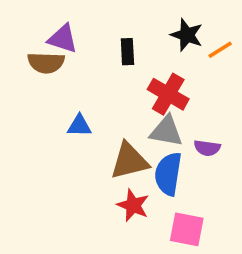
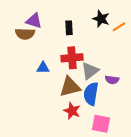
red cross: (168, 94) -> (72, 58), moved, turned -35
gray triangle: (166, 131) -> (90, 71), turned -48

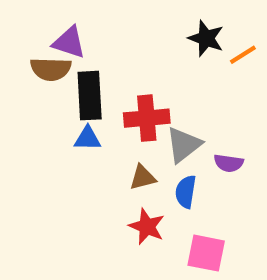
black rectangle: (69, 28) -> (90, 96), moved, size x1.6
brown triangle: (70, 87) -> (143, 177), size x0.6
blue semicircle: (91, 94) -> (186, 192), size x0.7

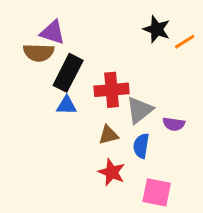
black rectangle: (90, 96) -> (68, 73), turned 30

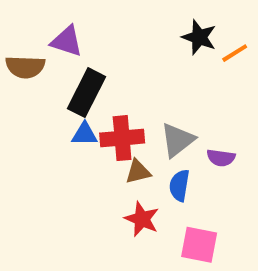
brown semicircle: (39, 53) -> (25, 67), moved
red cross: (112, 90) -> (122, 138), moved

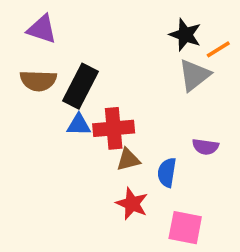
purple triangle: (67, 41) -> (42, 29), moved
brown semicircle: (25, 67) -> (38, 81), moved
gray triangle: (177, 140) -> (194, 75), moved

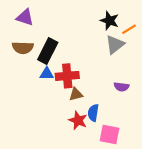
blue semicircle: (167, 172) -> (93, 113), moved

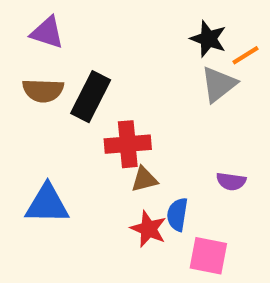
blue triangle: (47, 74) -> (47, 204), moved, size x1.6
purple semicircle: (121, 87) -> (231, 181), moved

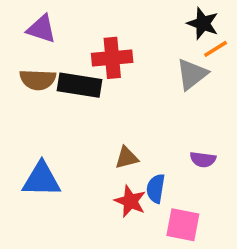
black star: (208, 39) -> (203, 23), moved
black rectangle: (91, 97) -> (80, 85), turned 72
red cross: (128, 144) -> (112, 58), moved

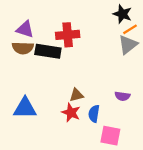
purple triangle: (41, 29) -> (25, 29), moved
gray triangle: (192, 74) -> (128, 45), moved
red star: (130, 201) -> (71, 113), moved

